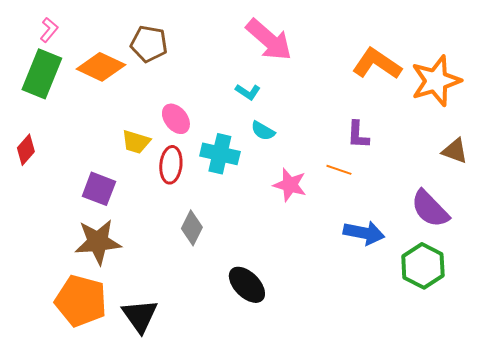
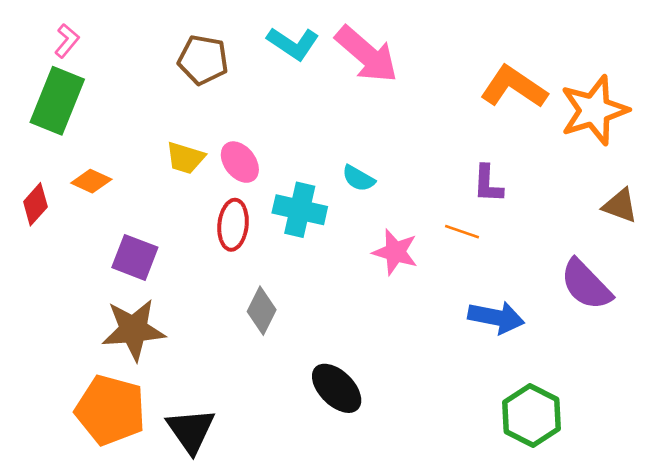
orange diamond: (101, 67) -> (91, 181), moved, size x0.6
cyan L-shape: (248, 92) -> (293, 43), moved, size x1.5
yellow trapezoid: (136, 142) -> (185, 158), moved
green hexagon: (423, 266) -> (532, 416), moved

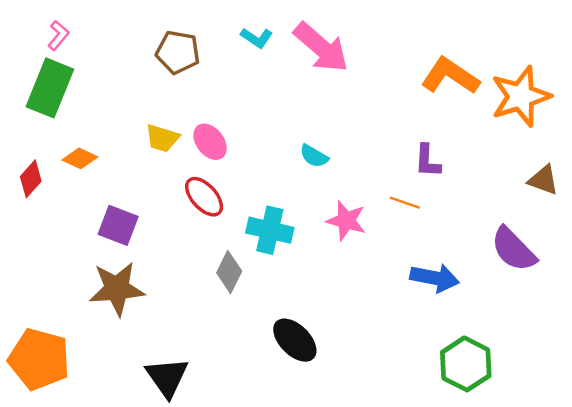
cyan L-shape: (293, 43) -> (257, 38), size x0.7
cyan cross: (300, 210) -> (270, 230), moved
red ellipse: (233, 225) -> (204, 197), turned -48
orange pentagon: (110, 410) -> (39, 359), moved

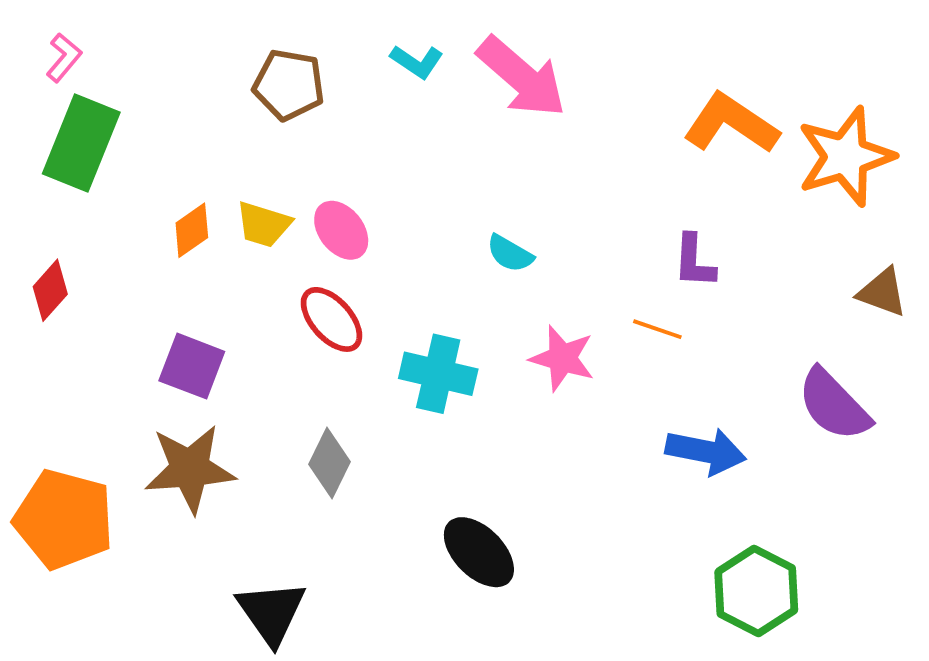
pink L-shape: (58, 35) -> (64, 58), moved
orange diamond: (80, 158) -> (192, 230), moved, turned -60
gray diamond: (229, 272) -> (330, 463), moved
orange pentagon: (39, 359) -> (64, 519), moved

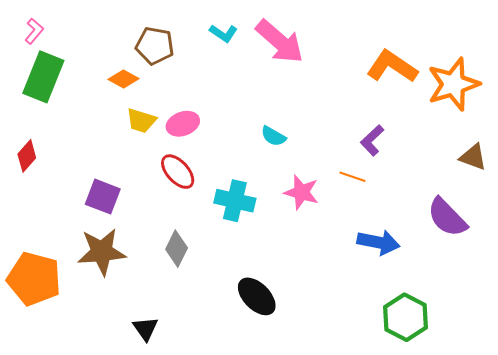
orange diamond: (192, 230) -> (124, 79), moved, turned 64
pink ellipse: (341, 230) -> (183, 124), turned -72
purple L-shape: (694, 261) -> (372, 140), turned 44
black triangle: (271, 612) -> (145, 329), size x0.7

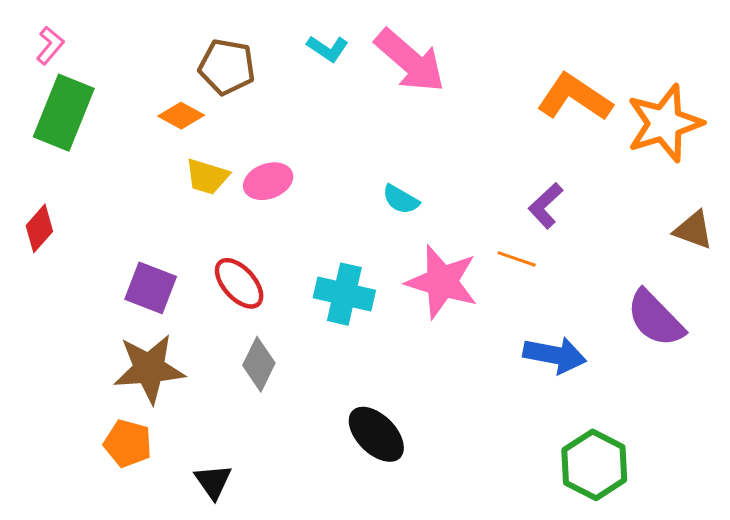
red ellipse: (178, 172) -> (239, 283), moved
pink star: (301, 192) -> (442, 282), size x1.4
orange pentagon: (34, 279) -> (128, 443), moved, size x0.6

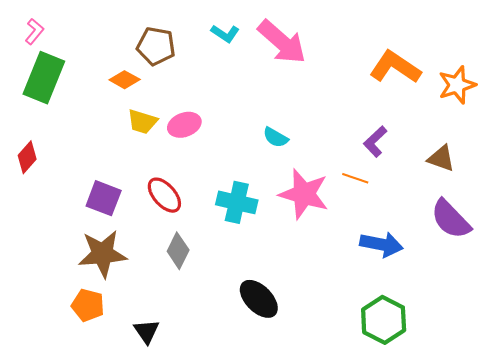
orange star: (665, 123) -> (457, 85), size x0.7
brown triangle: (693, 230) -> (441, 158), moved
green hexagon: (594, 465) -> (384, 320), moved

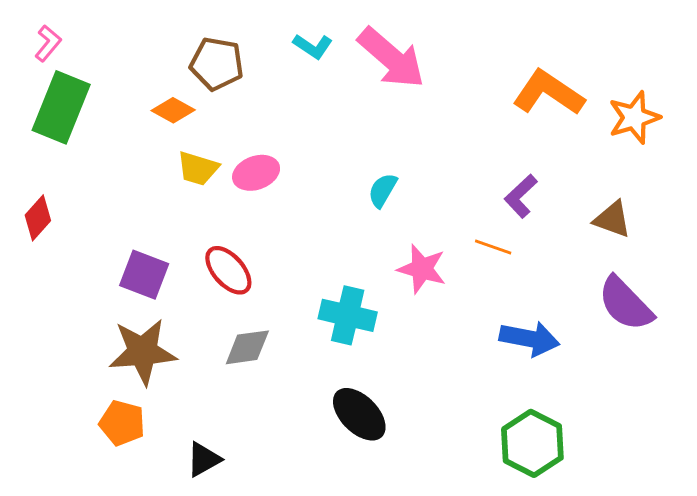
cyan semicircle: (276, 137) -> (383, 190), turned 90
pink star: (304, 194) -> (422, 269), size x0.7
cyan cross: (237, 202) -> (348, 315), moved
gray diamond: (178, 251) -> (247, 347), turned 56
black triangle: (147, 331) -> (204, 459), turned 36

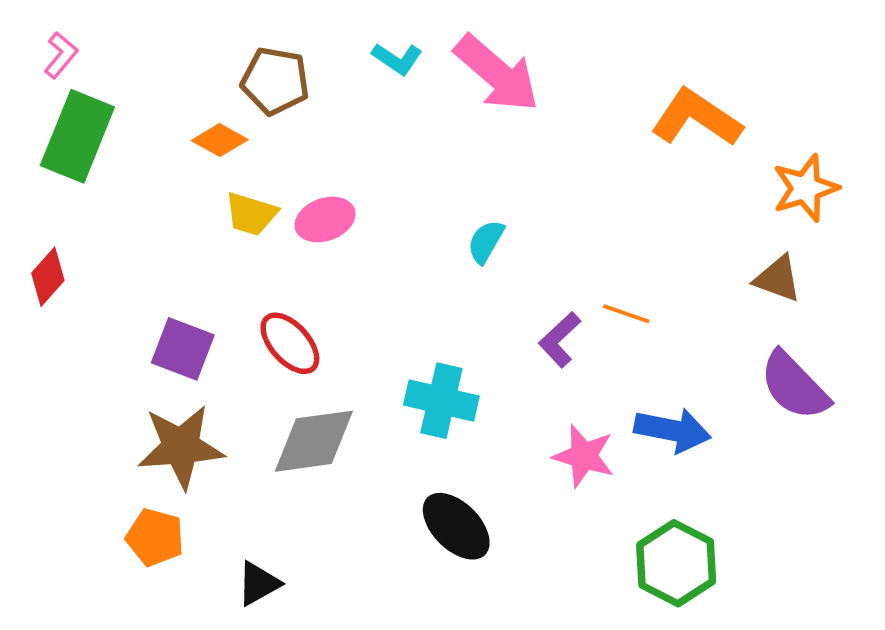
orange star: (634, 118) -> (805, 188), moved
purple L-shape: (521, 196) -> (560, 340), moved
pink star: (422, 269) -> (584, 456), moved
gray diamond: (247, 347) -> (314, 441), size x1.4

